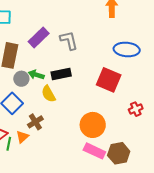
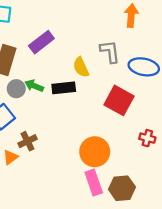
gray L-shape: (69, 40) -> (110, 52), moved
yellow semicircle: (48, 94) -> (81, 67), moved
red cross: (136, 109) -> (147, 138), turned 32
pink rectangle: (94, 151) -> (94, 182), turned 40

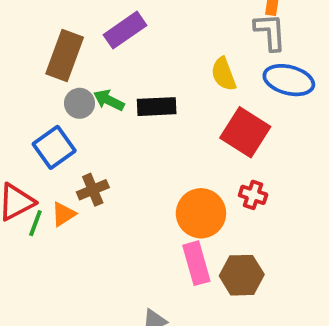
gray L-shape: (110, 52) -> (270, 32), moved
yellow semicircle: (81, 67) -> (224, 74), moved
red cross: (147, 138) -> (253, 195), moved

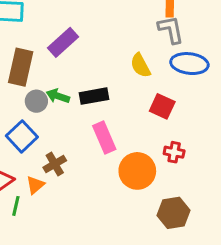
red square: (245, 132) -> (162, 106), size x0.7
green line: (35, 223) -> (16, 206), moved
pink rectangle: (196, 263) -> (104, 138), moved

